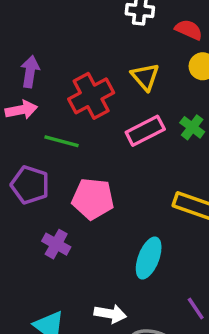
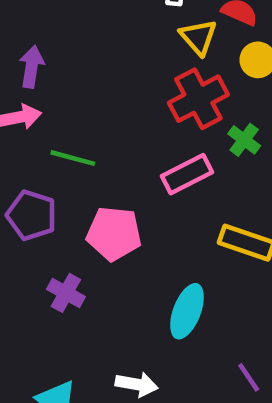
yellow triangle: (145, 77) -> (198, 37), moved
red cross: (91, 96) -> (198, 99), moved
pink rectangle: (145, 131) -> (187, 174), moved

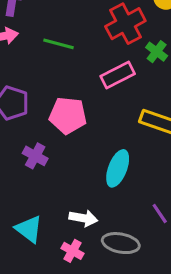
green line: (73, 158) -> (58, 44), moved

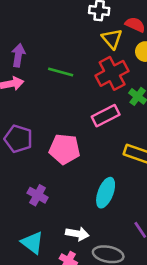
green line: (58, 44) -> (61, 72), moved
purple cross: (35, 156) -> (38, 195), moved

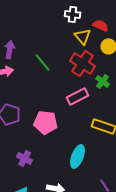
green line: (61, 72) -> (43, 62), turned 36
red cross: (112, 73) -> (83, 63), turned -30

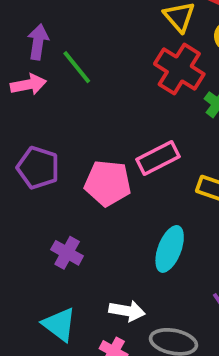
green line: (43, 62) -> (77, 67), moved
pink rectangle: (78, 96) -> (158, 158), moved

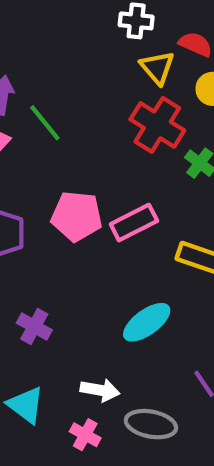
pink pentagon: (108, 183) -> (77, 216), moved
cyan ellipse: (170, 249) -> (147, 322), turned 33

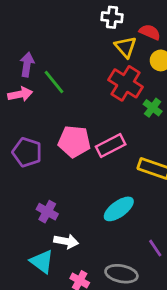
white arrow: (100, 390) -> (66, 241), moved

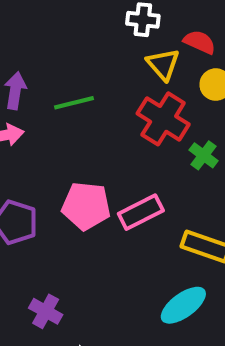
green line: (54, 82) -> (74, 103), moved, turned -65
cyan ellipse: (119, 209) -> (183, 305), moved

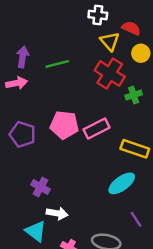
green cross: (204, 155) -> (134, 95), turned 35

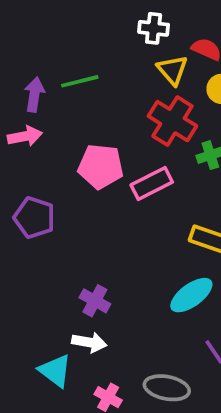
green line: (57, 64) -> (80, 81), moved
pink pentagon: (64, 125) -> (101, 166), moved
pink rectangle: (97, 128) -> (152, 183), moved
purple cross: (40, 187) -> (95, 301), moved

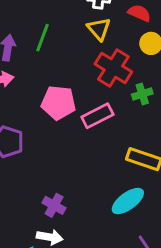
yellow triangle: (172, 70) -> (99, 29), moved
green line: (80, 81) -> (42, 38), turned -56

